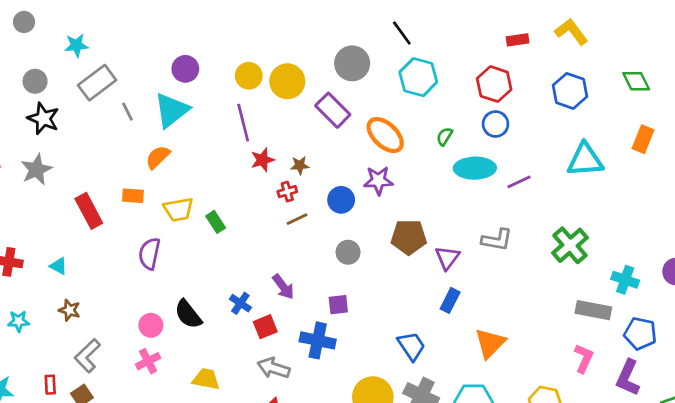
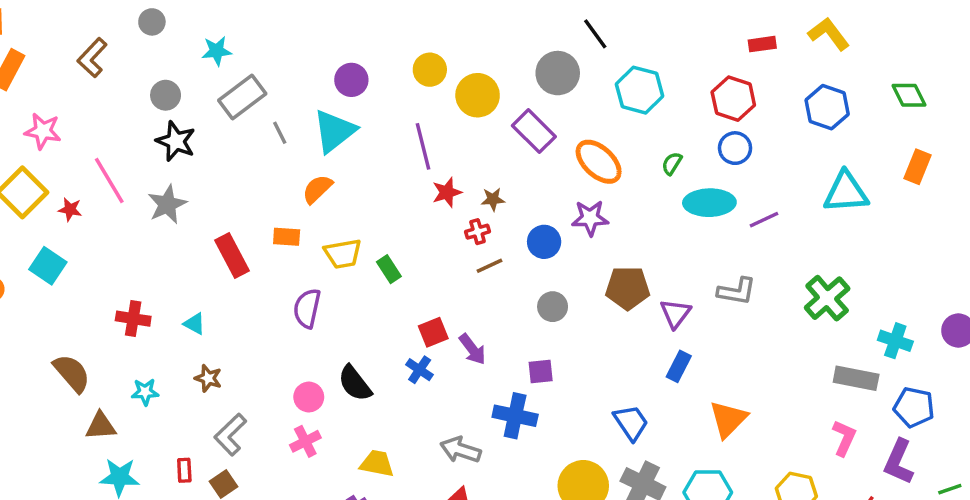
black line: (402, 33) -> (595, 34), moved
yellow circle: (249, 76) -> (430, 70), moved
red square: (265, 327) -> (433, 332), moved

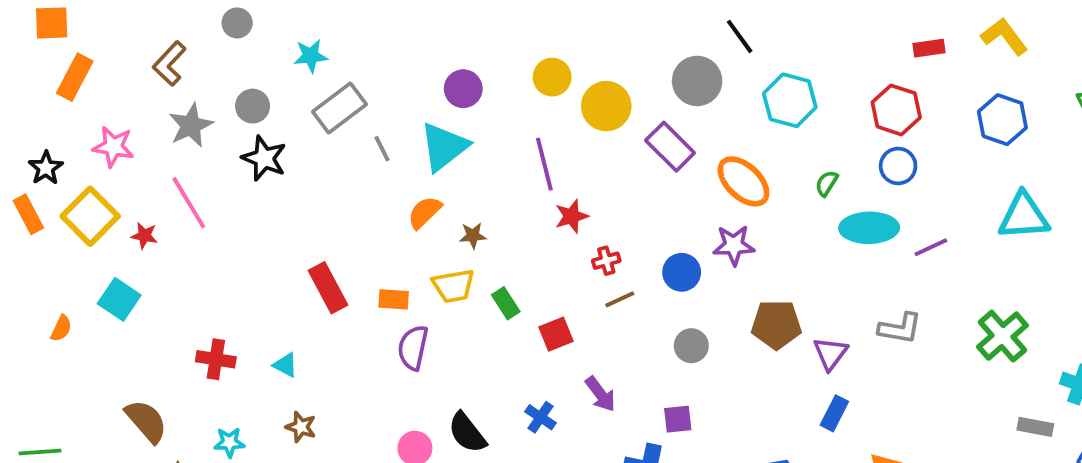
brown star: (493, 199) -> (473, 236), moved
gray star: (167, 204) -> (191, 125), moved
orange rectangle: (287, 237) -> (394, 299), moved
red square: (433, 332) -> (556, 334), moved
gray rectangle: (856, 378) -> (1035, 427), size x0.7

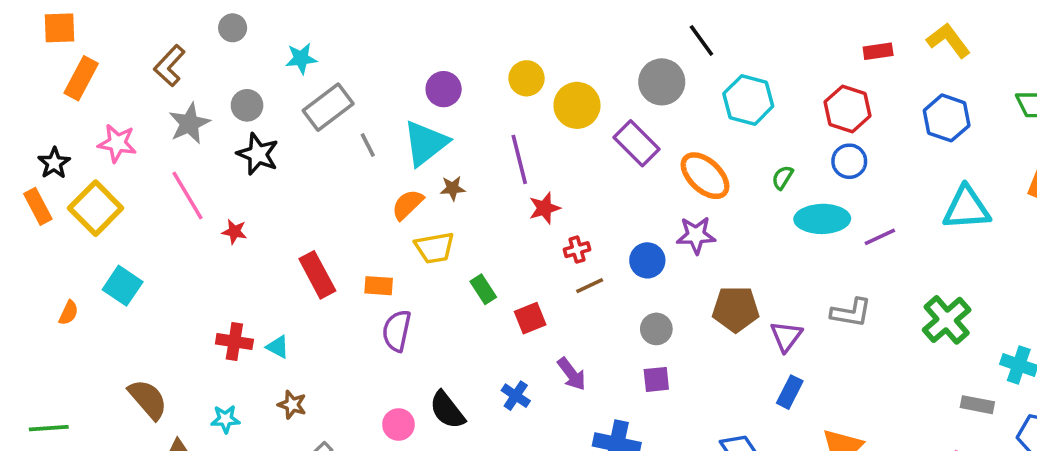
red star: (144, 236) -> (234, 232), moved
brown star: (473, 236) -> (453, 188), moved
yellow trapezoid: (454, 286) -> (435, 248), moved
red cross: (216, 359) -> (234, 342), moved
purple square: (678, 419) -> (656, 379), moved

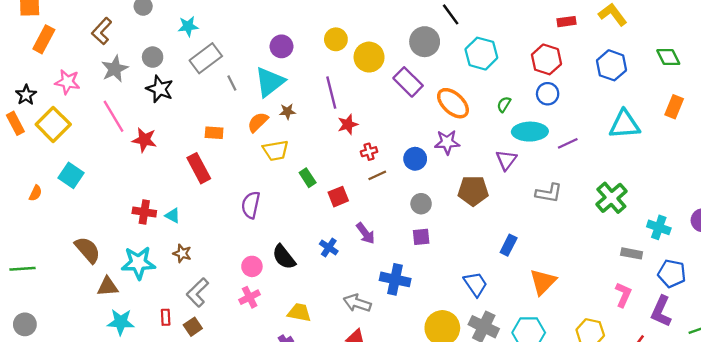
red star: (234, 232) -> (144, 140), size x1.5
orange rectangle: (379, 286) -> (214, 133), moved
purple triangle: (786, 336) -> (506, 160), moved
cyan star: (225, 419) -> (138, 263), size x1.8

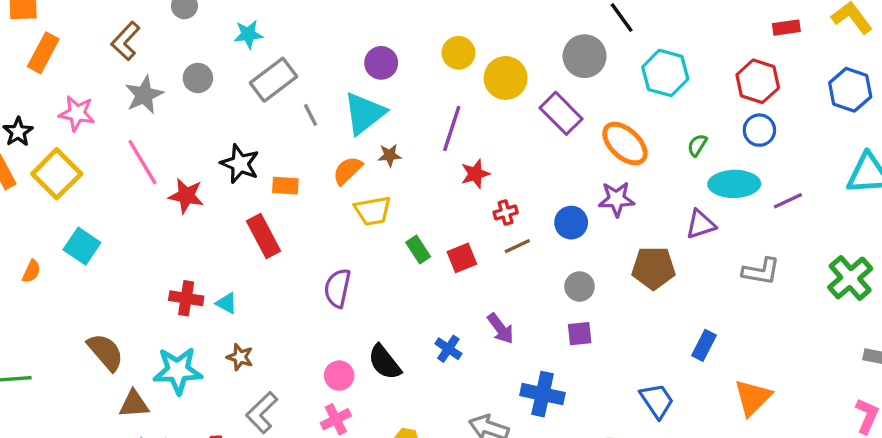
black star: (160, 89) -> (240, 164), moved
purple line: (331, 93) -> (452, 128), turned 32
purple triangle: (506, 160) -> (701, 224), turned 35
red square: (338, 197) -> (462, 258), moved

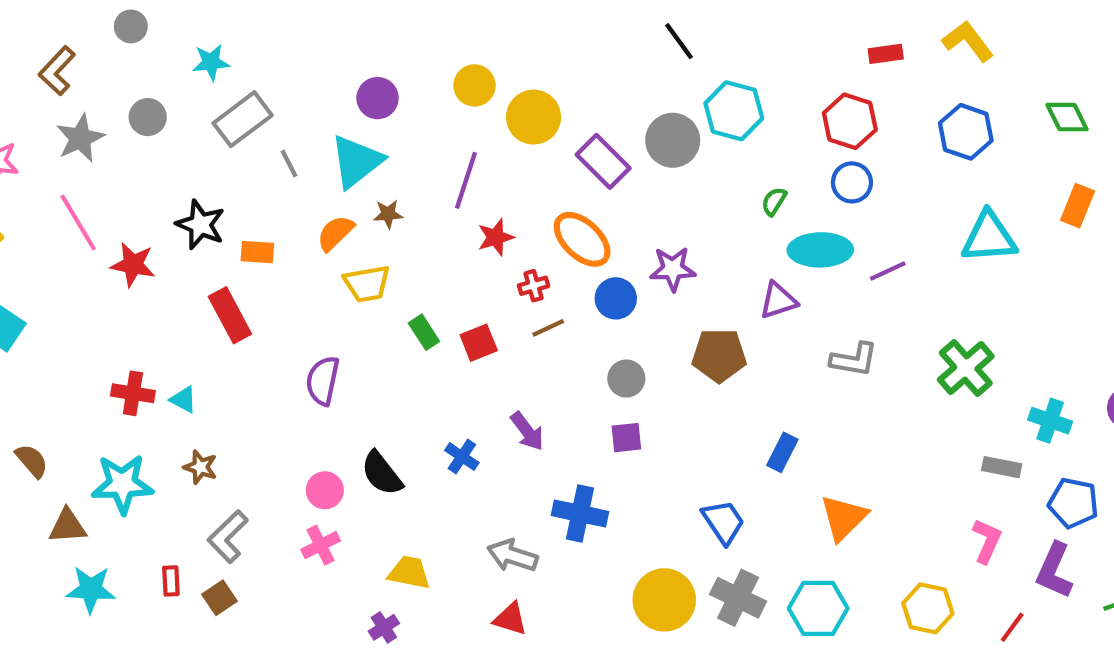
gray circle: (585, 56) -> (673, 140), moved
orange ellipse: (625, 144) -> (582, 239), moved
brown semicircle: (105, 352) -> (32, 461), size x0.7

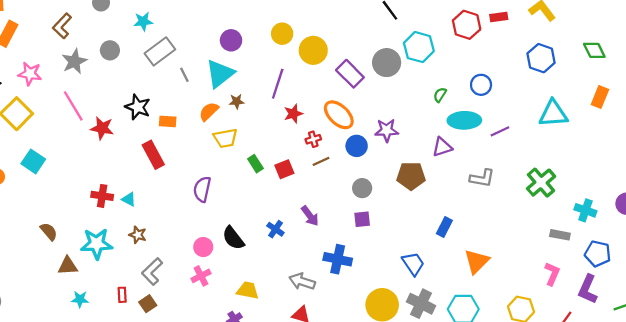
red hexagon: (850, 121) -> (467, 25), moved
cyan star: (91, 589) -> (80, 299), size x0.7

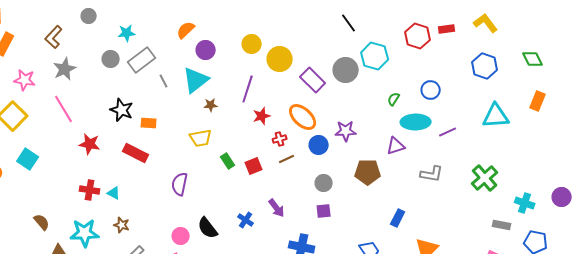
gray circle: (110, 50) -> (111, 59), moved
orange semicircle: (209, 111) -> (186, 30), moved
red star: (102, 128) -> (90, 144), moved
red rectangle: (153, 155) -> (136, 153), turned -35

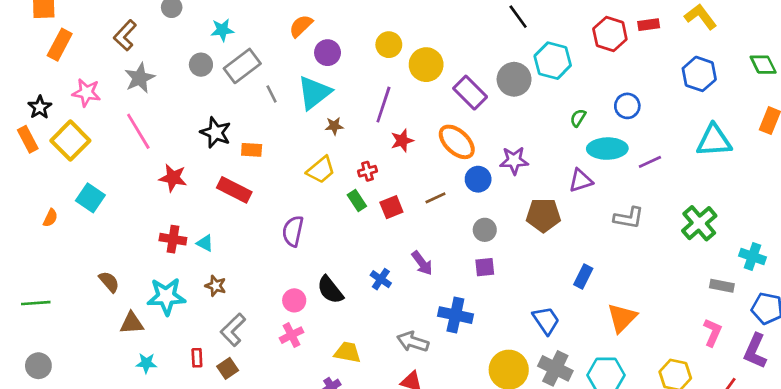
yellow trapezoid: (201, 138) -> (321, 170), turned -30
red cross: (280, 139) -> (367, 171), moved

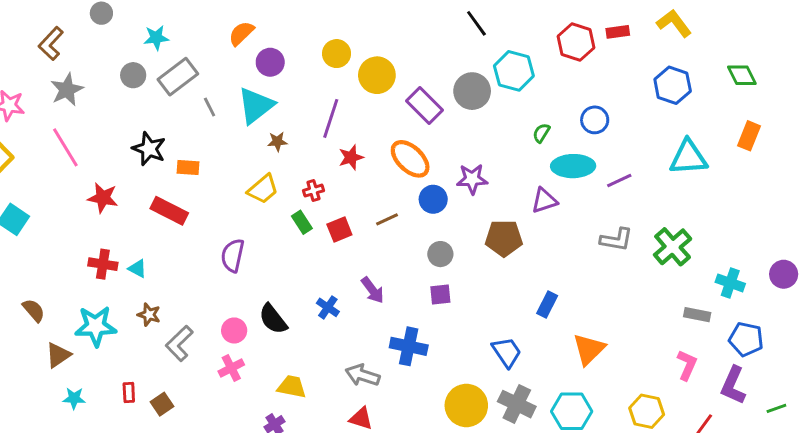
gray L-shape: (629, 218) -> (616, 240), moved
brown triangle: (132, 323) -> (58, 355), turned -30
gray L-shape: (233, 330) -> (179, 343), moved

